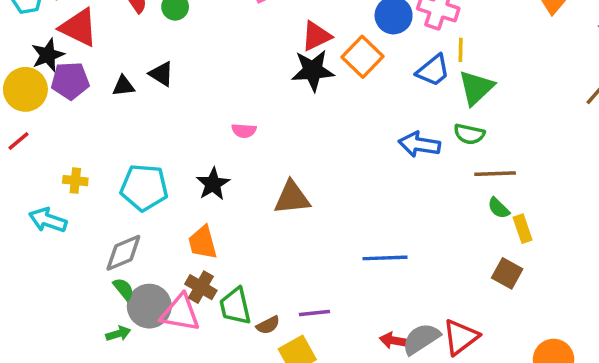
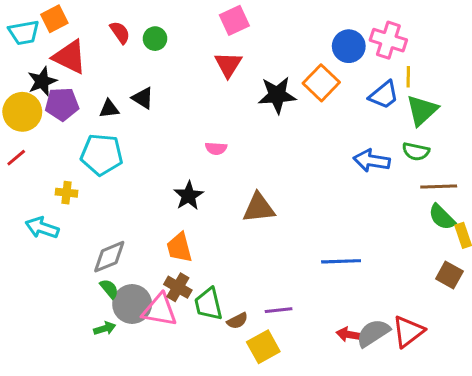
red triangle: (316, 36) -> (228, 65), moved, turned -32
cyan pentagon: (144, 187) -> (102, 155), moved
green semicircle: (499, 208) -> (442, 217), size x1.4

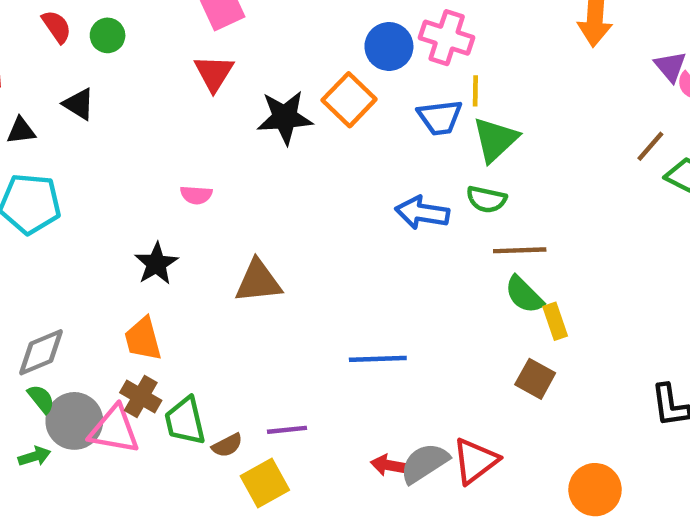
blue trapezoid: (384, 95) -> (440, 117), turned 32
black triangle: (143, 98) -> (79, 104), moved
black triangle: (109, 109) -> (21, 131), moved

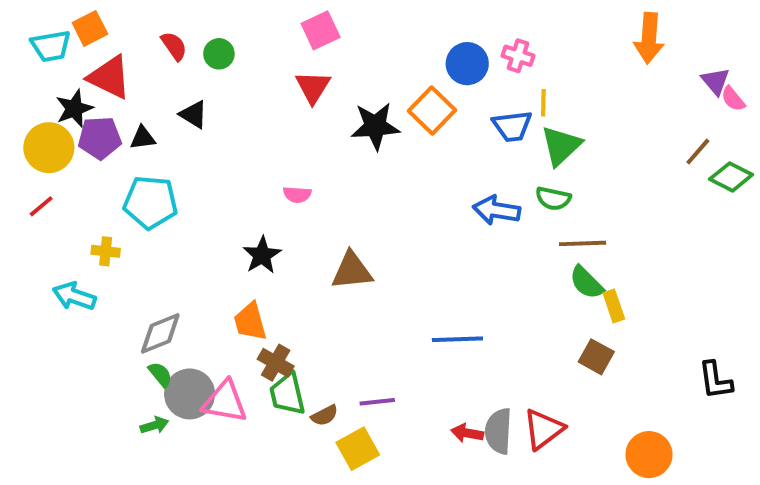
pink cross: (447, 38) -> (518, 56), size x0.7
brown cross: (141, 397) -> (276, 363), moved
gray semicircle: (424, 463) -> (498, 431), turned -54

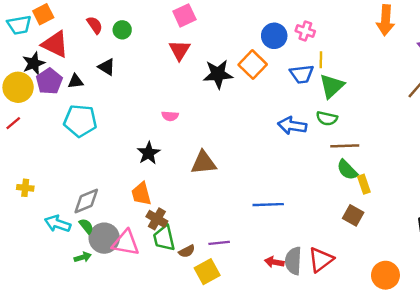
purple pentagon: (100, 138) -> (49, 81), turned -30
yellow cross: (106, 251) -> (25, 188), moved
cyan arrow: (74, 296) -> (58, 224), moved

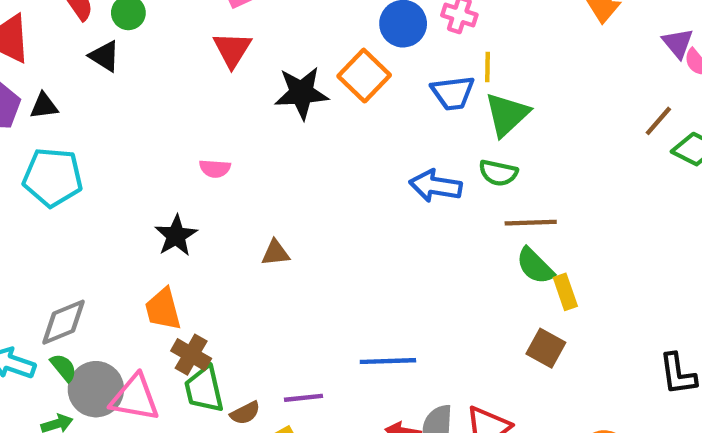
black triangle: (107, 67) -> (105, 56), moved
brown triangle: (204, 163) -> (275, 253), size x0.6
blue line: (268, 205) -> (388, 361), moved

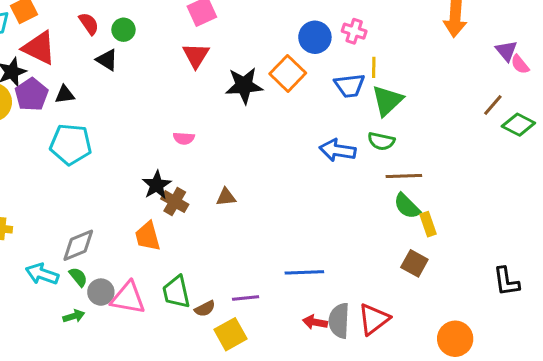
brown cross: (191, 355) -> (175, 202), moved
gray circle: (96, 389) -> (101, 292), size x0.7

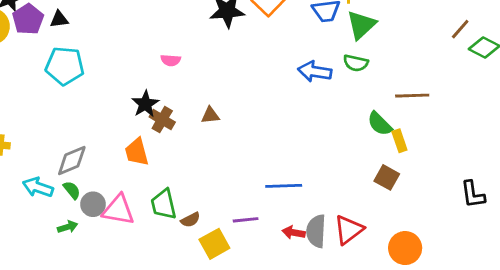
brown line: (404, 176) -> (412, 96), moved
purple line: (246, 298) -> (246, 220), moved
orange circle: (455, 339) -> (405, 248), moved

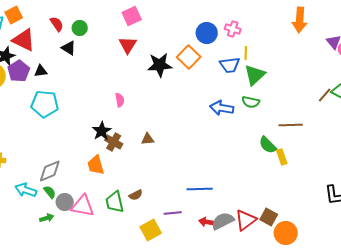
brown line: (460, 29) -> (325, 95), moved
pink semicircle: (171, 60) -> (120, 100), turned -104
brown square: (387, 177) -> (269, 217), moved
brown semicircle: (190, 220) -> (136, 195), moved
gray semicircle: (316, 231) -> (223, 221), turned 60

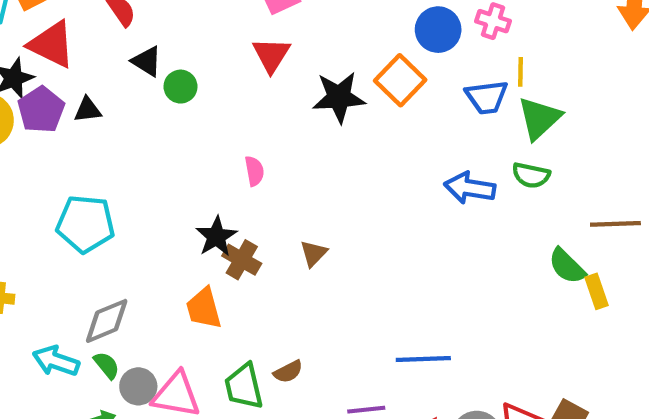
green circle: (80, 28) -> (181, 87), moved
cyan pentagon: (45, 104) -> (85, 224), moved
brown triangle: (148, 139) -> (314, 253), turned -40

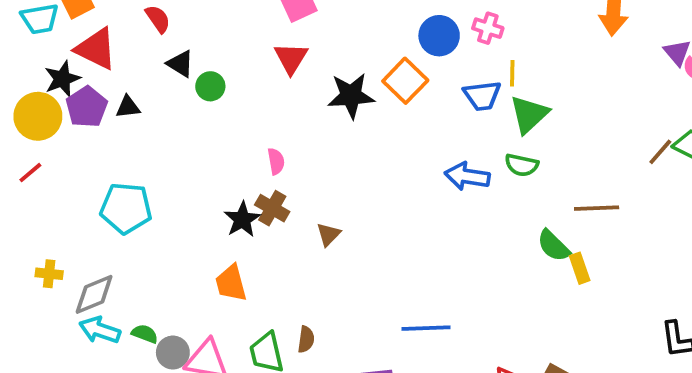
brown cross: (242, 260) -> (272, 208), moved
gray diamond: (107, 321) -> (94, 294), moved
green semicircle: (107, 365) -> (145, 334), turned -30
brown semicircle: (288, 372) -> (306, 339), turned -55

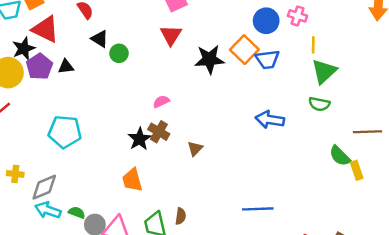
blue trapezoid: (482, 96) -> (267, 59), moved
pink semicircle: (276, 161) -> (161, 102), turned -105
blue arrow: (467, 176) -> (270, 120), moved

